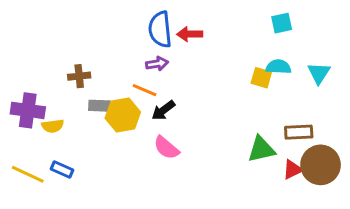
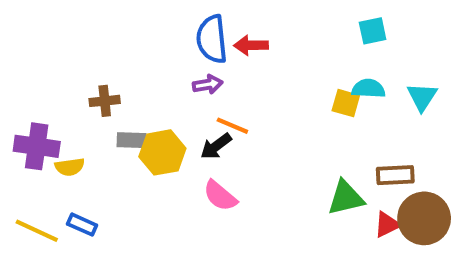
orange line: (145, 90) -> (232, 126), moved

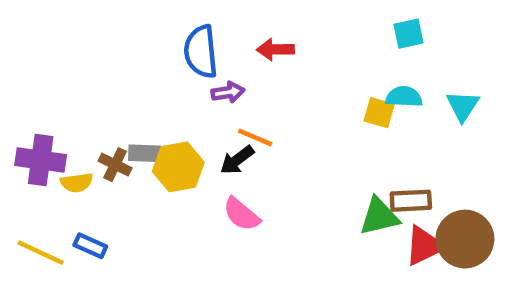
blue semicircle: (212, 39) -> (201, 52), moved
brown cross: (105, 101) -> (115, 165), moved, turned 32
brown rectangle: (395, 175) -> (411, 201), moved
red triangle: (387, 225) -> (424, 246), size x1.4

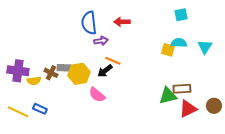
pink semicircle: (241, 214) -> (97, 95), moved
brown circle: (465, 239) -> (214, 106), moved, size x0.6

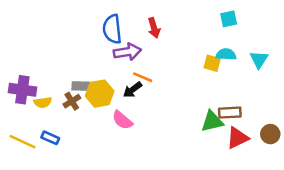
red arrow: (122, 22) -> (154, 28), turned -105
purple arrow: (101, 41) -> (127, 52), size x1.5
brown cross: (51, 73) -> (72, 101), moved, turned 32

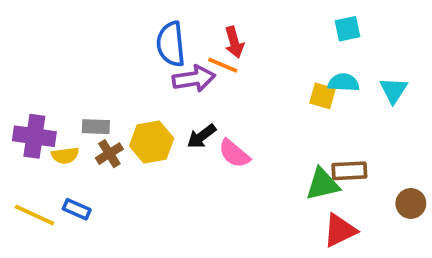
orange line: (143, 77) -> (223, 65), moved
gray rectangle: (81, 86) -> (96, 127), moved
pink semicircle: (122, 120) -> (234, 154), moved
red triangle: (237, 138) -> (340, 230), moved

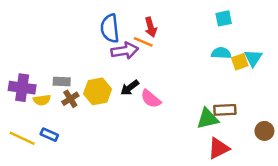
yellow square: (323, 96) -> (240, 62), moved, turned -35

